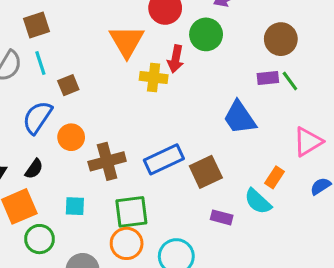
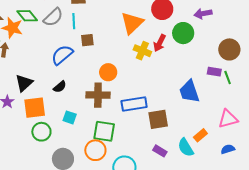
orange circle: (71, 137) -> (108, 72), moved
black semicircle: (34, 169) -> (60, 87), moved

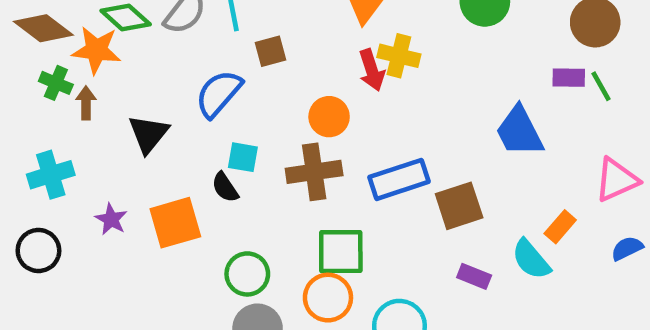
red arrow: (160, 43) -> (372, 70), moved, turned -36
black triangle: (24, 83) -> (148, 134), moved
black semicircle: (60, 87) -> (225, 187), moved, turned 104
cyan square: (70, 117) -> (243, 157), moved
green circle: (41, 132) -> (247, 274), moved

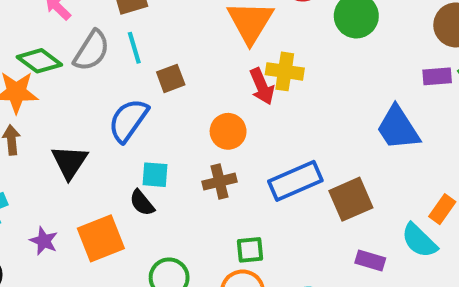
brown cross: (314, 172) -> (220, 182), size x0.7
green square: (341, 252) -> (250, 250), size x0.6

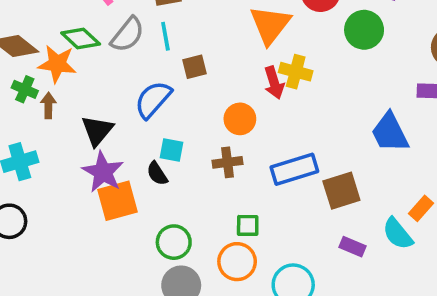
purple star: (44, 241) -> (103, 172), moved, size x1.6

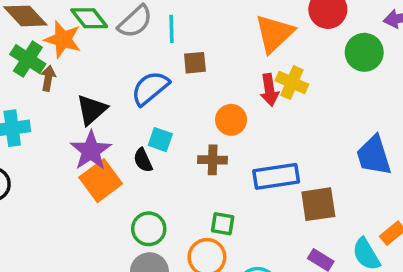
green cross: (25, 89) -> (28, 59), size x1.4
orange square: (118, 201) -> (101, 181), turned -30

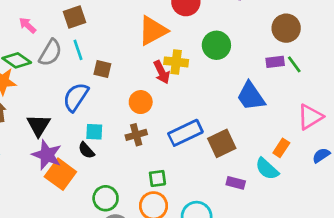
orange triangle: (274, 34) -> (153, 31), turned 32
green circle: (364, 52) -> (216, 45), moved
brown square: (195, 63) -> (102, 69), turned 36

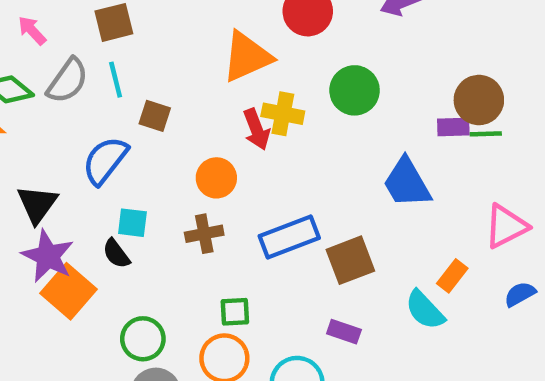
brown circle: (286, 28) -> (479, 100), moved
green line: (294, 64) -> (486, 134), turned -60
purple rectangle: (236, 183) -> (344, 332), moved

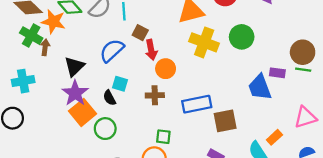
yellow cross: (283, 114) -> (204, 42), size x1.4
purple rectangle: (453, 127) -> (277, 73), moved
red arrow: (256, 129) -> (151, 50), moved
green circle: (143, 339) -> (105, 129), moved

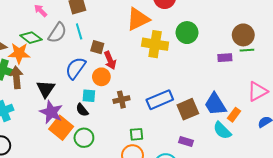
brown arrow: (45, 47) -> (16, 77), size x1.5
orange circle: (166, 69) -> (101, 77), moved
blue trapezoid: (260, 87) -> (215, 104), moved

